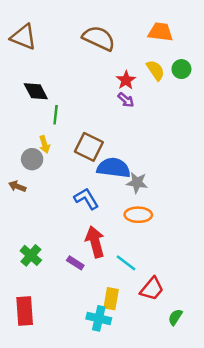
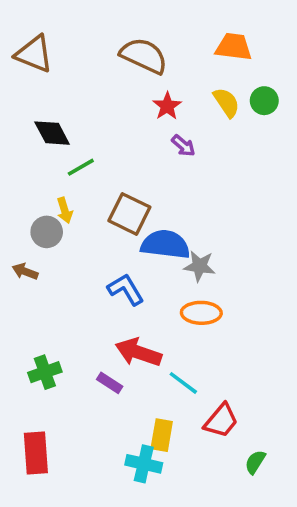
red star: (126, 80) -> (167, 106), moved
green line: (56, 115) -> (81, 167), turned 54
red arrow: (95, 242) -> (138, 352), turned -56
green cross: (31, 255) -> (45, 372), turned 30

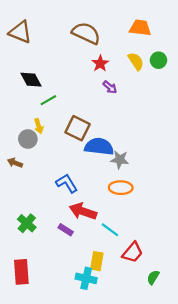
blue L-shape: (126, 289) -> (67, 183), moved
green cross: (45, 372) -> (27, 223), turned -30

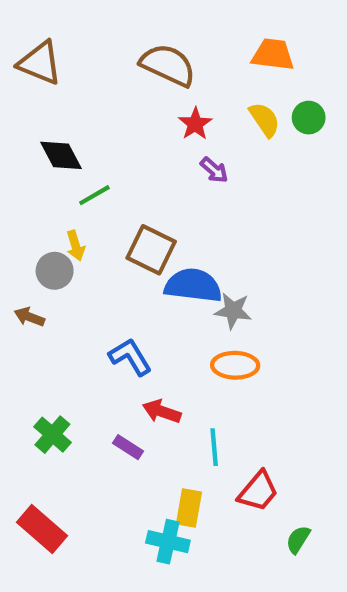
red arrow: (83, 211) -> (162, 411), size x0.7
cyan line: (110, 230) -> (214, 447), turned 48
red rectangle: (21, 272) -> (42, 529), turned -45

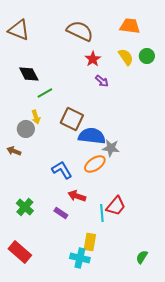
orange ellipse: (235, 365) -> (95, 164), moved, turned -35
red trapezoid: (258, 491) -> (116, 206), moved

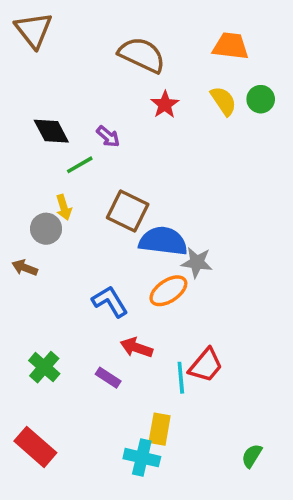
brown triangle: (19, 30) -> (34, 30), moved, turned 30
purple arrow: (102, 81) -> (108, 136), moved

